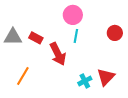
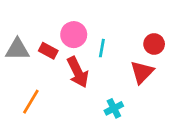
pink circle: (73, 15) -> (74, 35), moved
red triangle: (106, 77) -> (142, 72), moved

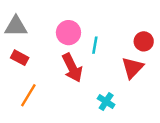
gray triangle: (17, 49) -> (16, 26), moved
red rectangle: (48, 51) -> (20, 58), moved
cyan cross: (114, 108) -> (106, 102), turned -30

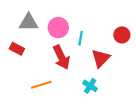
gray triangle: (16, 26) -> (29, 22), moved
red triangle: (132, 68) -> (101, 58), moved
orange line: (28, 95) -> (41, 85), moved, turned 42

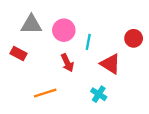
red arrow: (61, 57) -> (67, 63), size x0.7
red triangle: (101, 58) -> (110, 64), turned -42

